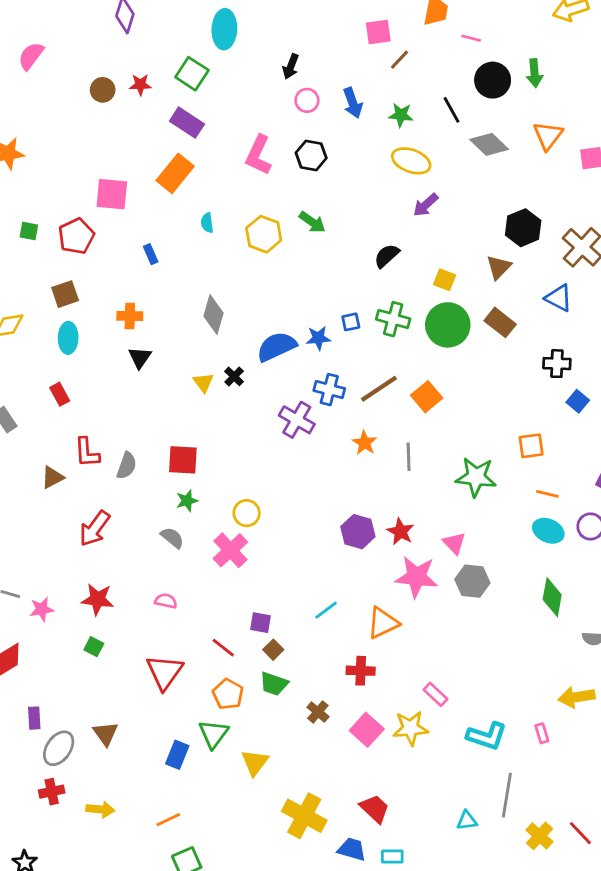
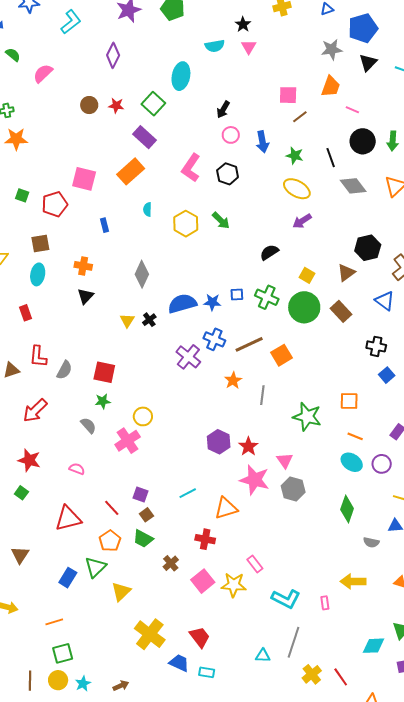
red triangle: (165, 672) -> (68, 518), turned 32

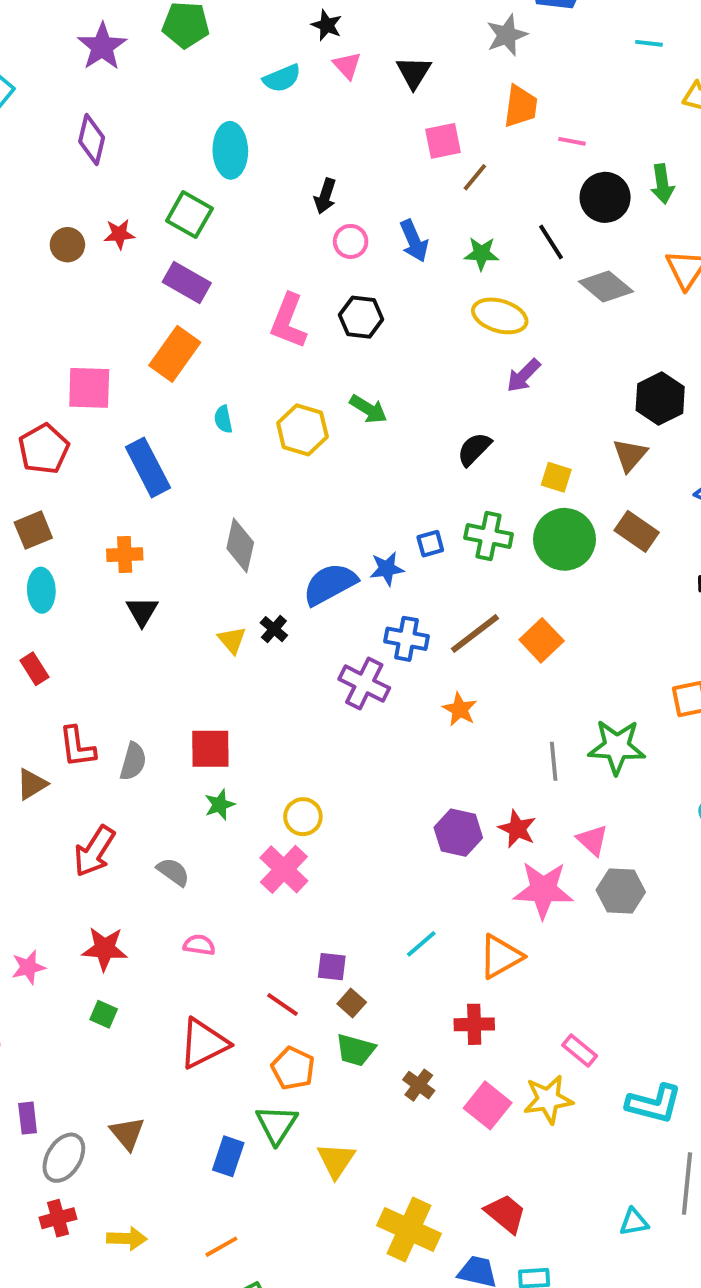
black triangle: (368, 63) -> (414, 72), moved
blue rectangle: (105, 225) -> (148, 467), size x2.0
gray line: (262, 395) -> (554, 761), moved
gray semicircle: (88, 425) -> (173, 872), moved

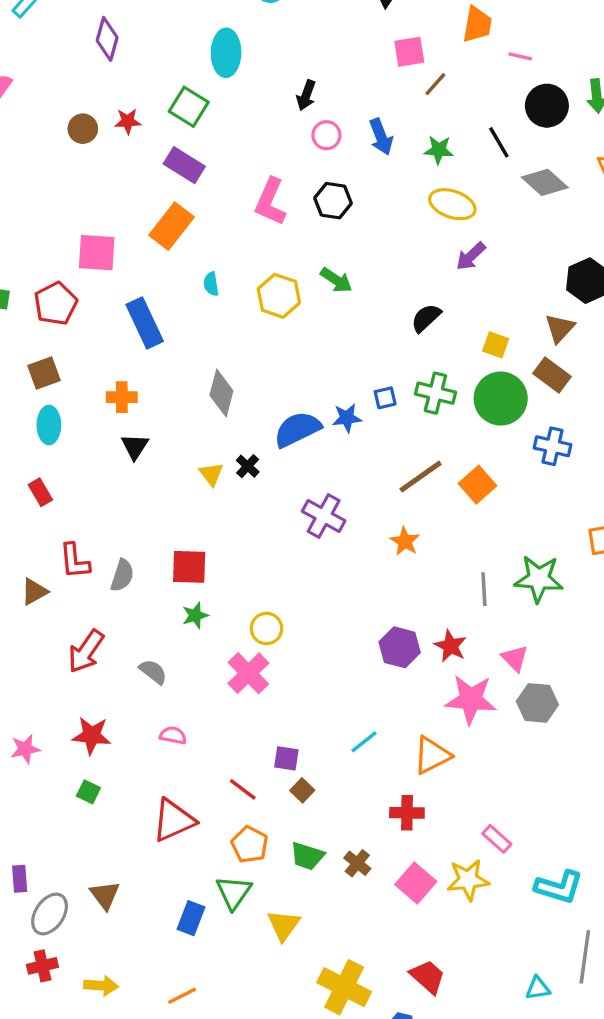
brown rectangle: (637, 531) -> (552, 375), moved
blue cross: (406, 639) -> (553, 446), moved
green trapezoid: (355, 1050) -> (307, 856), moved

